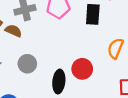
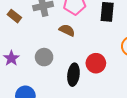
brown semicircle: (13, 31) -> (67, 30), moved

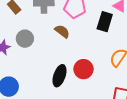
gray circle: (44, 57) -> (25, 39), moved

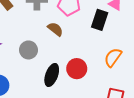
gray circle: (25, 39) -> (28, 50), moved

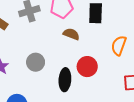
brown semicircle: (55, 29) -> (71, 34), moved

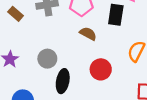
black ellipse: (65, 80) -> (63, 81), moved

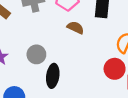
red circle: (101, 69) -> (115, 69), moved

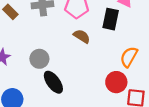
black ellipse: (53, 76) -> (53, 82), turned -50

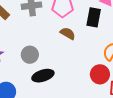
black ellipse: (53, 82) -> (43, 76), turned -70

